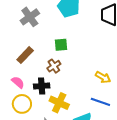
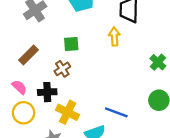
yellow arrow: (103, 77) -> (114, 36), moved, turned -126

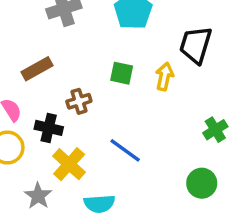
green square: (71, 44) -> (122, 73), moved
blue line: (116, 112) -> (125, 150), moved

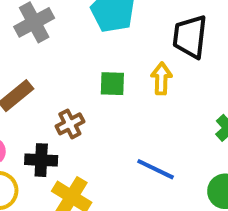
blue line: (125, 150) -> (156, 169), moved

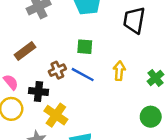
yellow arrow: (161, 79) -> (119, 71), moved
blue line: (156, 169) -> (83, 75), moved

